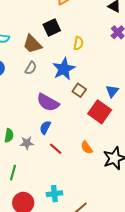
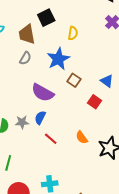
brown trapezoid: (32, 44) -> (27, 34), turned 35
blue triangle: (112, 91) -> (107, 81), turned -32
red square: (100, 112) -> (94, 102), size x0.6
gray star: (27, 143) -> (22, 122), moved

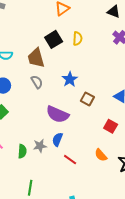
yellow semicircle: (73, 33) -> (78, 39), moved
gray semicircle: (25, 58) -> (37, 82), turned -56
blue star: (58, 59) -> (70, 79), size x0.7
red square: (94, 102) -> (111, 126), moved

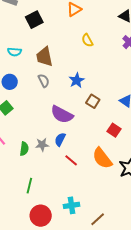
black square: (54, 39) -> (34, 20), moved
yellow semicircle: (78, 39) -> (87, 40), turned 144
orange semicircle: (101, 155) -> (102, 158), size x1.6

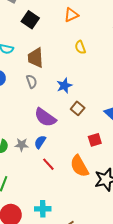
black square: (34, 20) -> (30, 20), turned -36
red square: (114, 130) -> (95, 140), turned 32

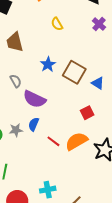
gray semicircle: (32, 81) -> (16, 81), moved
brown square: (78, 108) -> (74, 72), moved, size x1.6
red line: (48, 164) -> (53, 141), moved
orange semicircle: (79, 166) -> (76, 141), turned 100

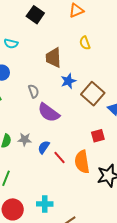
brown trapezoid: (15, 42) -> (53, 58), moved
blue semicircle: (34, 124) -> (44, 147), moved
orange semicircle: (76, 141) -> (82, 162), turned -80

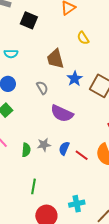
gray semicircle: (34, 91) -> (42, 88), moved

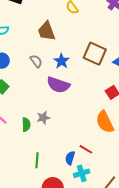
blue star: (75, 79) -> (62, 61), moved
blue semicircle: (64, 148) -> (70, 158), moved
red line: (82, 155) -> (86, 149), moved

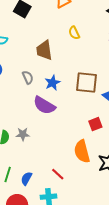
brown square: (95, 54) -> (87, 82), turned -30
blue semicircle: (70, 158) -> (26, 178), moved

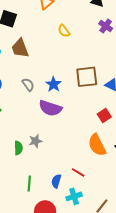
brown trapezoid: (44, 50) -> (20, 48), moved
blue semicircle: (26, 178) -> (56, 181), moved

